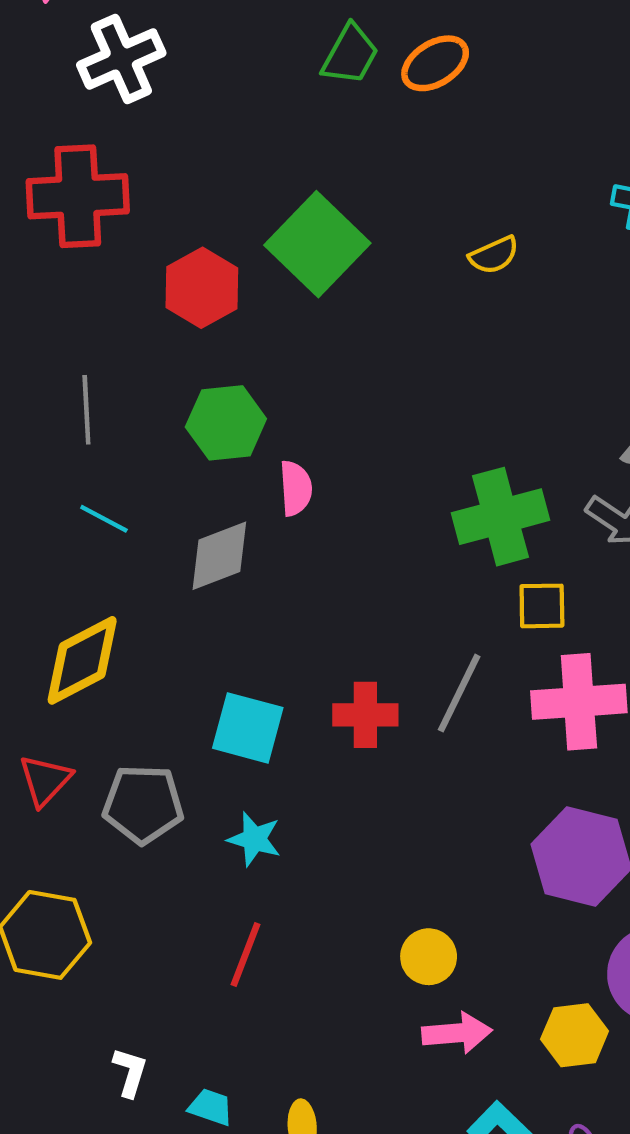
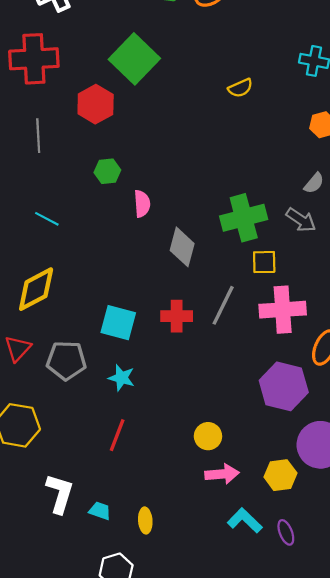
green square: (317, 244) -> (134, 59), moved
gray line: (86, 410) -> (38, 136), moved
green hexagon: (226, 423) -> (107, 171), size x0.7
gray diamond: (219, 556) -> (182, 247), moved, turned -54
white L-shape: (130, 1072) -> (60, 493), size x1.6

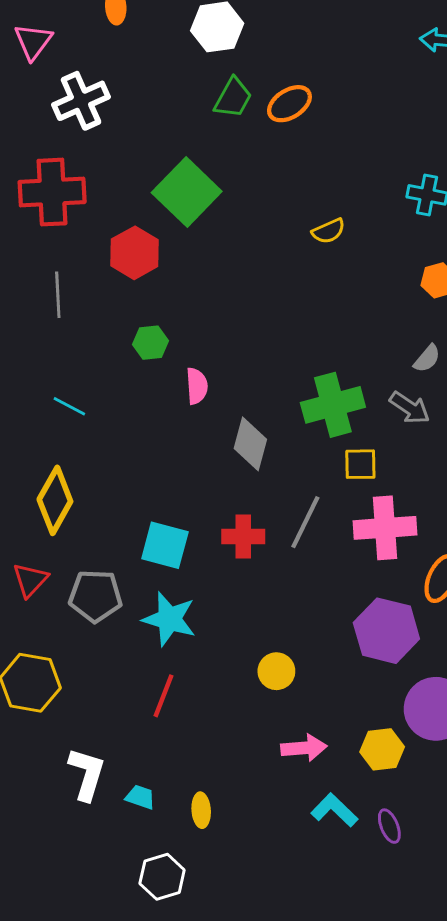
yellow diamond: (36, 289) -> (55, 500), turned -33
cyan star: (121, 378) -> (169, 619), size x1.5
yellow circle: (208, 436) -> (276, 671), moved

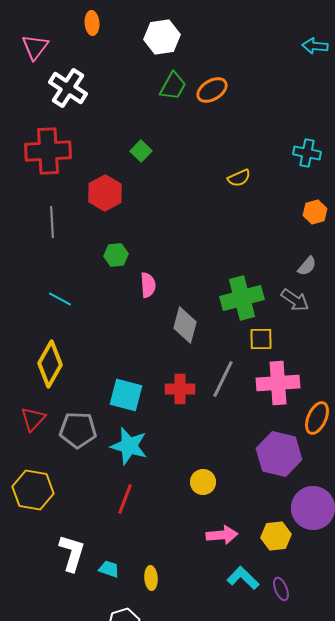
white cross: (81, 101) -> (68, 88), turned -33
green square: (187, 192) -> (141, 151), size x0.5

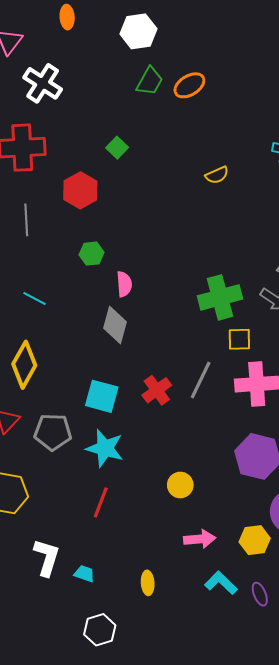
gray diamond: (185, 325) -> (115, 325), moved
red cross: (180, 389) -> (157, 390), turned -36
yellow ellipse: (151, 578) -> (148, 583), moved

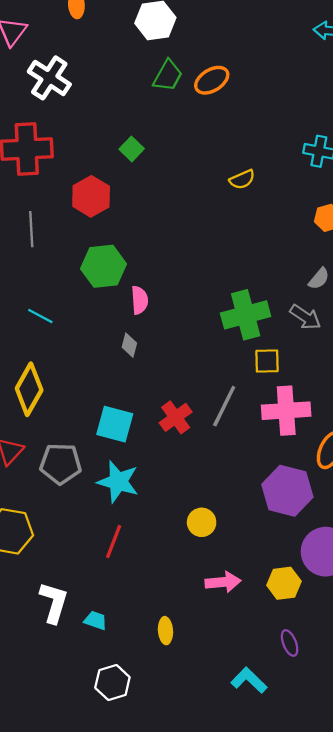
green hexagon: (92, 254) -> (103, 266), size x1.6
gray diamond: (115, 325) -> (129, 345), size x0.6
cyan L-shape: (221, 583) -> (249, 680), moved

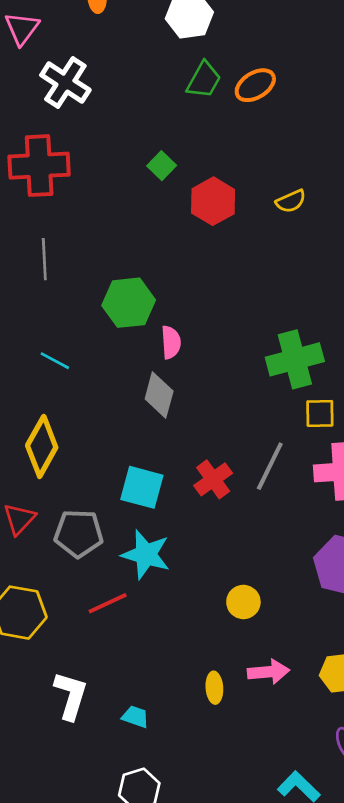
red hexagon: (91, 196) -> (213, 201), moved
gray diamond: (129, 345) -> (159, 395), size x1.6
red line: (114, 541) -> (108, 603), moved, turned 44
cyan trapezoid: (96, 620) -> (135, 717), moved
yellow ellipse: (165, 631) -> (214, 688), moved

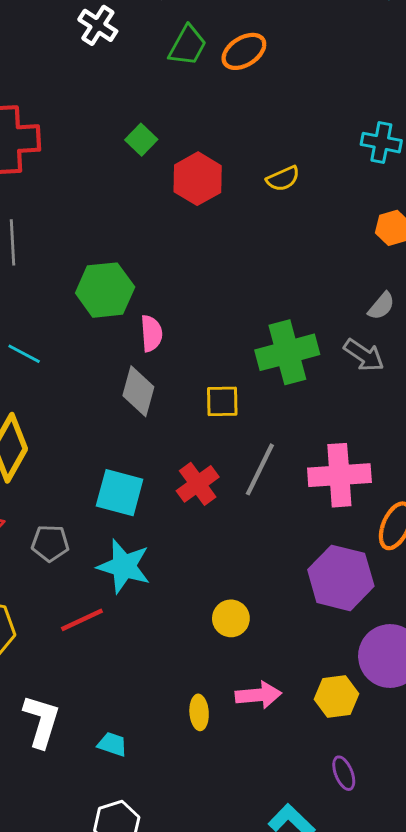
white cross: (65, 83) -> (98, 25), moved, size x0.7
yellow square: (320, 413) -> (222, 401), moved
gray pentagon: (79, 533) -> (50, 543), size x0.7

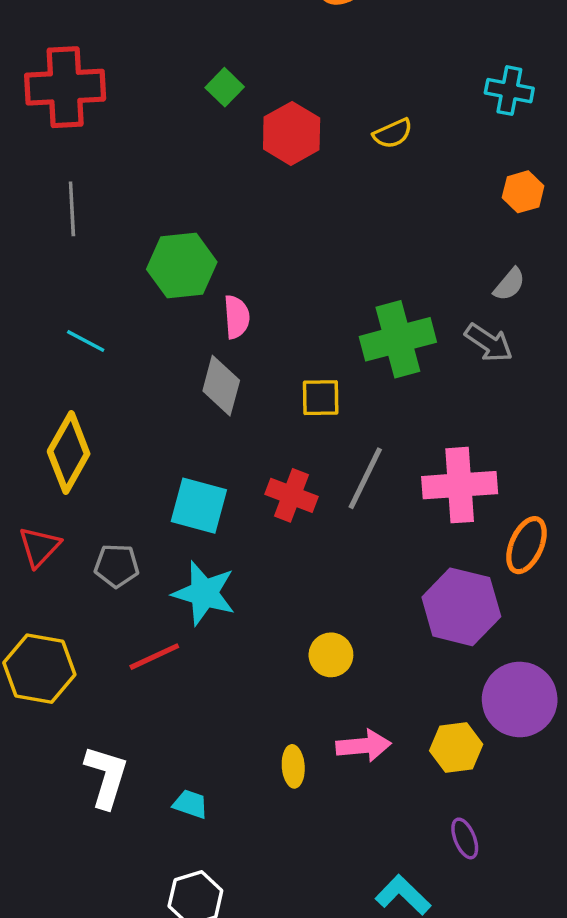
red cross: (198, 484) -> (292, 495), turned -33

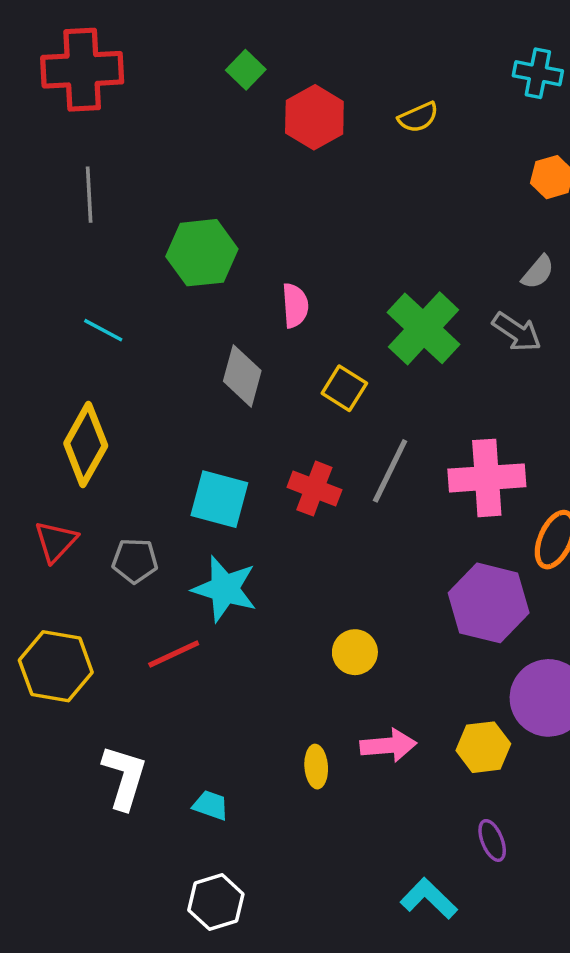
pink semicircle: (237, 317) -> (295, 306), moved
green cross: (398, 339) -> (424, 328), turned -32
yellow square: (321, 398) -> (344, 388), turned 33

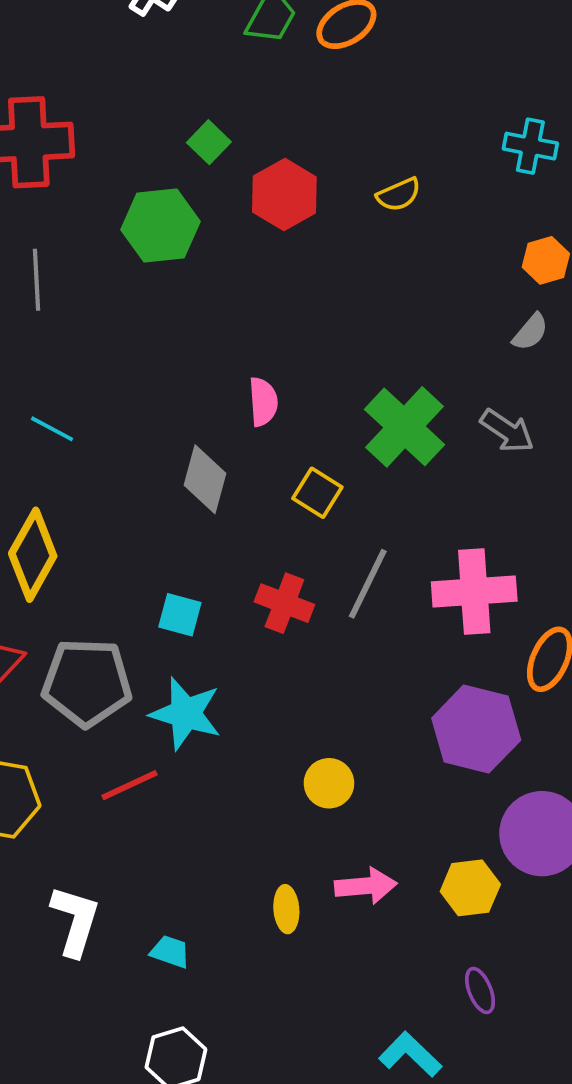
green hexagon: (202, 253) -> (160, 226), moved
gray semicircle: (538, 272) -> (530, 332), moved
cyan square: (219, 499) -> (180, 615), size x0.7
gray pentagon: (135, 561) -> (87, 683), size x1.8

